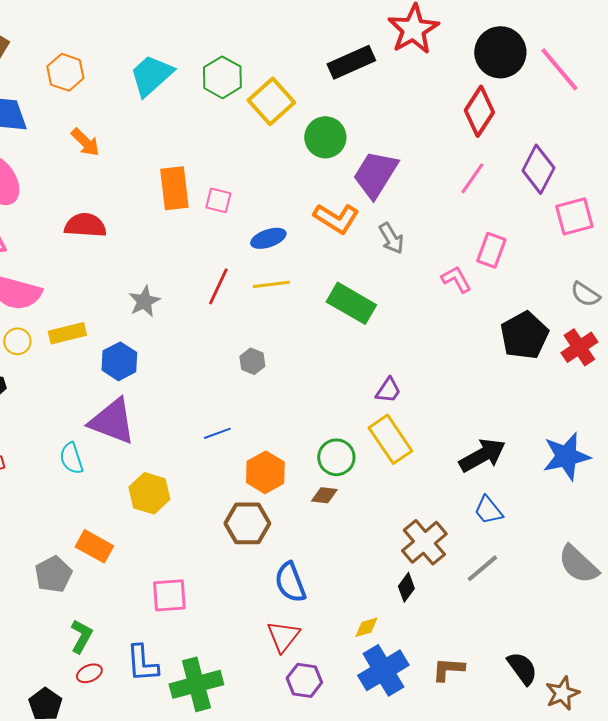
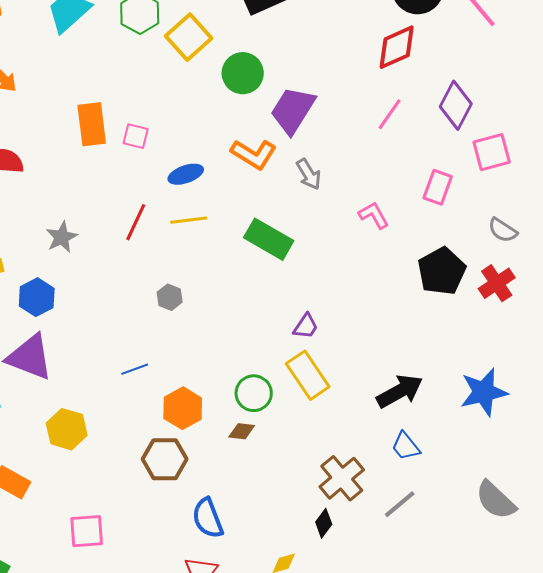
red diamond: (479, 111) -> (397, 47), turned 33
pink rectangle: (491, 250) -> (438, 187), moved

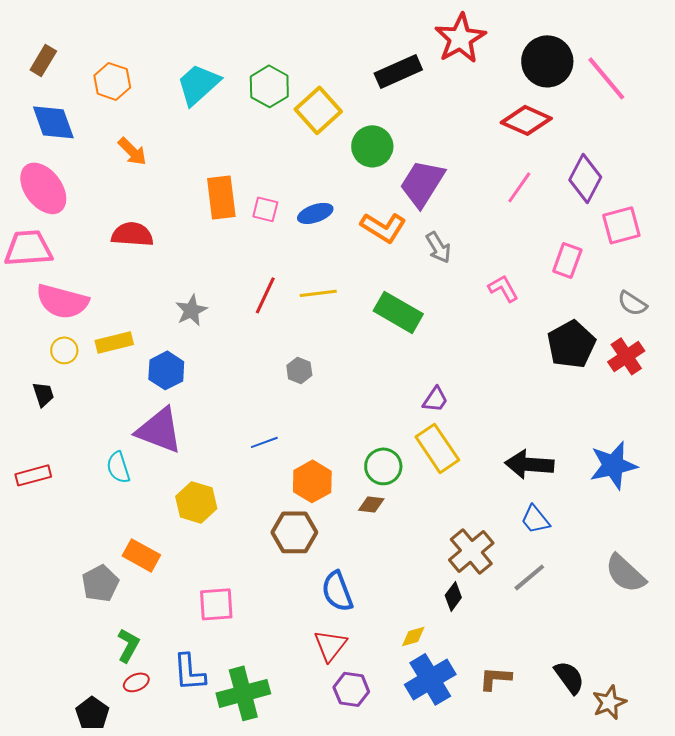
red diamond: (397, 47) -> (526, 120), turned 48
blue ellipse: (186, 174) -> (315, 213), moved
black arrow: (400, 391) -> (529, 464), turned -147

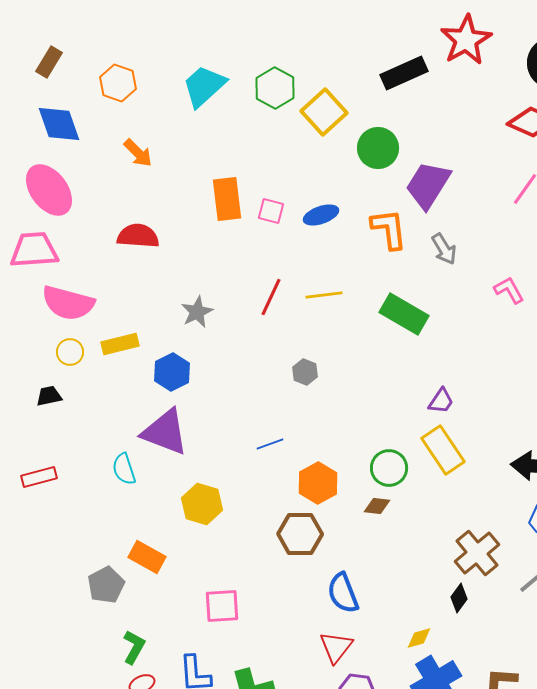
orange L-shape: (383, 227) -> (389, 229), turned -129
black trapezoid: (43, 394) -> (49, 396), turned -84

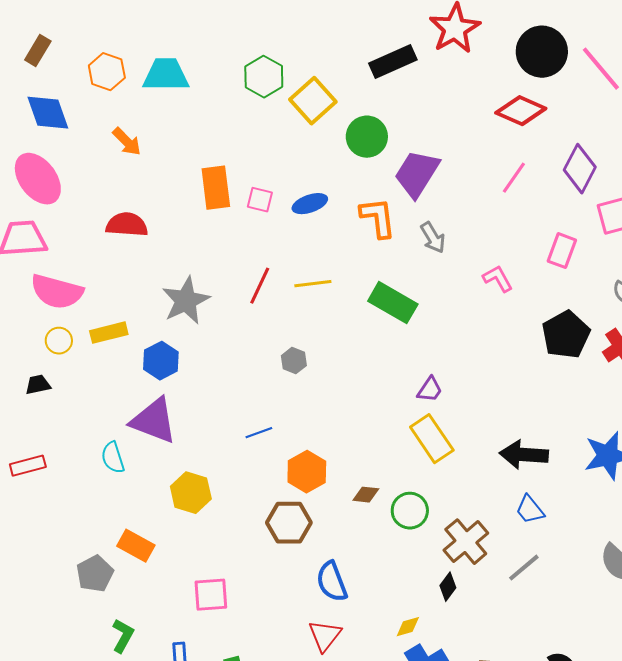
cyan trapezoid: (204, 86) -> (166, 75), moved, turned 42
gray star: (197, 312) -> (186, 301), size x1.5
green circle: (389, 468) -> (410, 511), moved

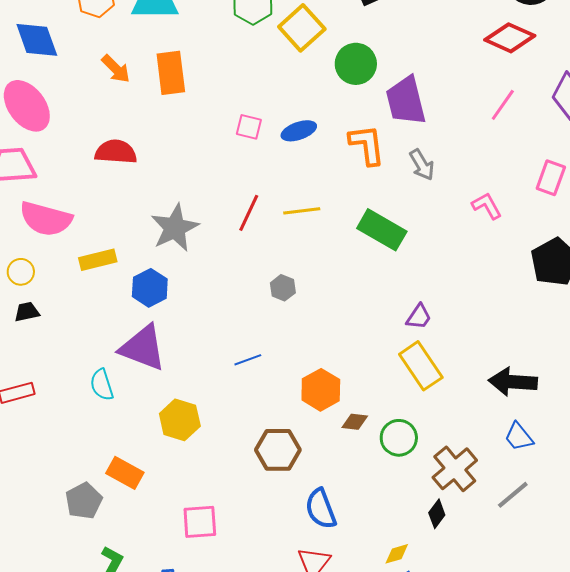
purple trapezoid: (417, 174) -> (406, 101), turned -46
orange rectangle: (216, 188) -> (171, 73), moved
yellow circle: (59, 341) -> (21, 272), moved
orange hexagon: (307, 472) -> (321, 390), moved

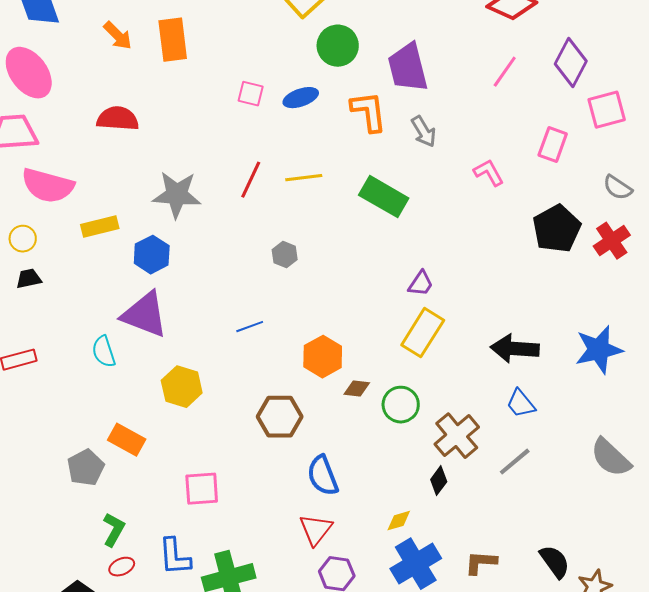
green circle: (356, 64) -> (338, 46), moved
gray star: (175, 228) -> (177, 195), turned 30
yellow rectangle: (421, 366) -> (423, 333), turned 66

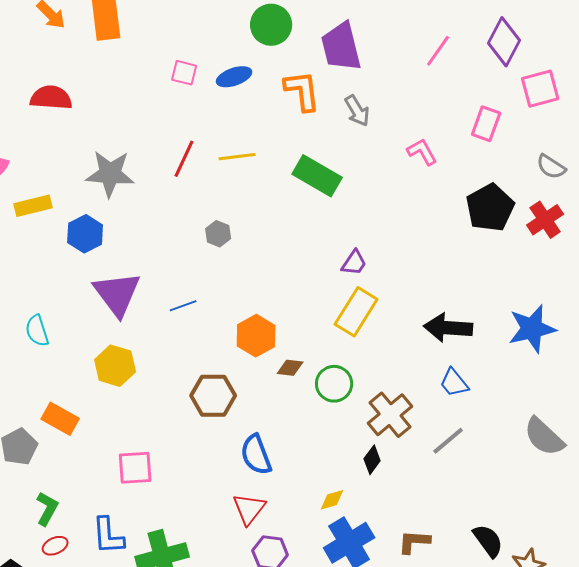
purple triangle: (145, 315) -> (117, 294), moved, turned 32

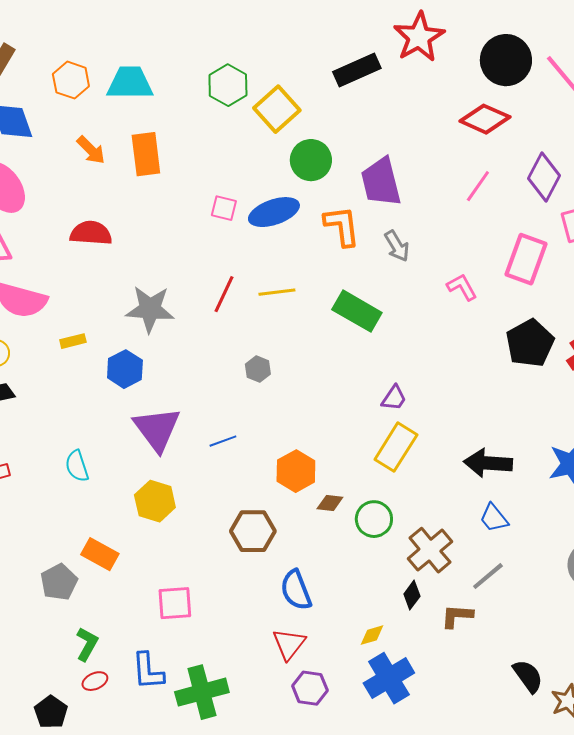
blue ellipse: (234, 77) -> (274, 212), size x1.4
pink rectangle: (486, 124) -> (526, 259), size x1.4
yellow rectangle: (33, 206) -> (73, 341), size x0.7
brown L-shape: (414, 542) -> (457, 616), moved

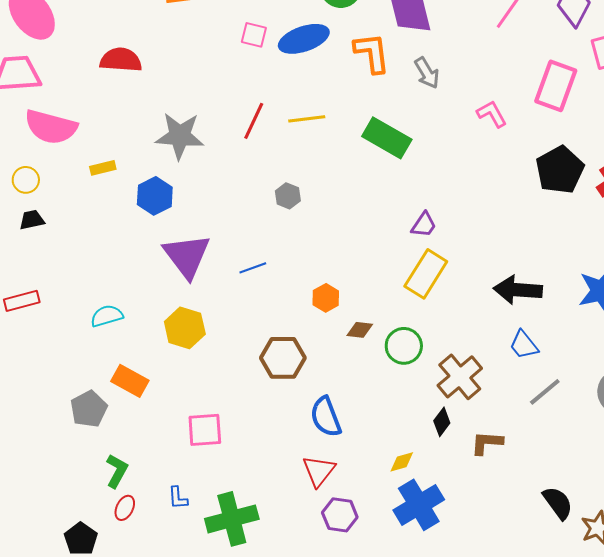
cyan semicircle: (77, 466) -> (107, 316), moved, turned 92
orange hexagon: (296, 471) -> (326, 298), size x0.7
gray line: (488, 576) -> (545, 392), moved
blue L-shape: (148, 671) -> (178, 498), size x0.6
red ellipse: (95, 681) -> (125, 508), turned -40

